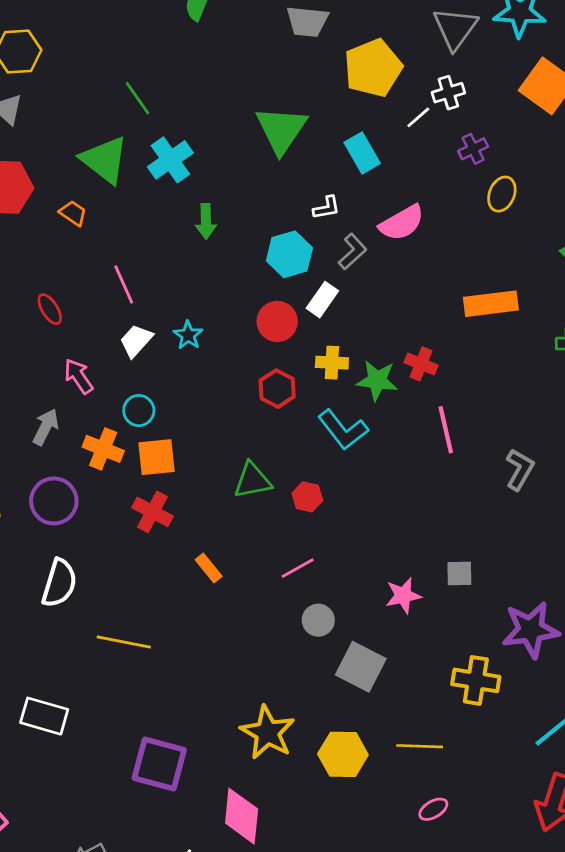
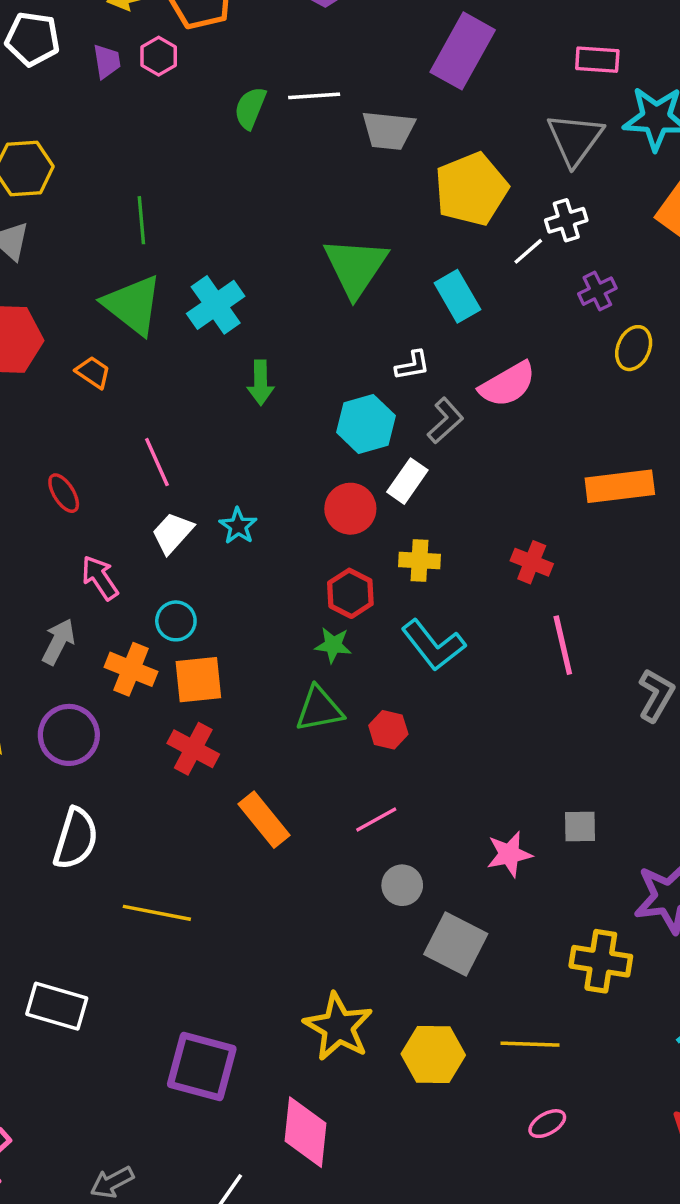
green line: (137, 98) -> (141, 220), moved, turned 30
green star: (377, 380) -> (333, 645), moved, size x0.7
orange rectangle: (209, 568) -> (264, 820), size x1.5

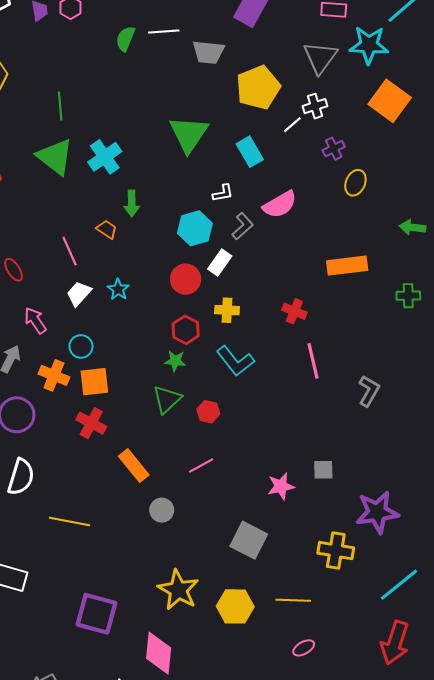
orange trapezoid: (93, 372) -> (107, 229), moved
green triangle: (319, 709) -> (167, 399), turned -32
gray circle: (402, 885) -> (162, 510), moved

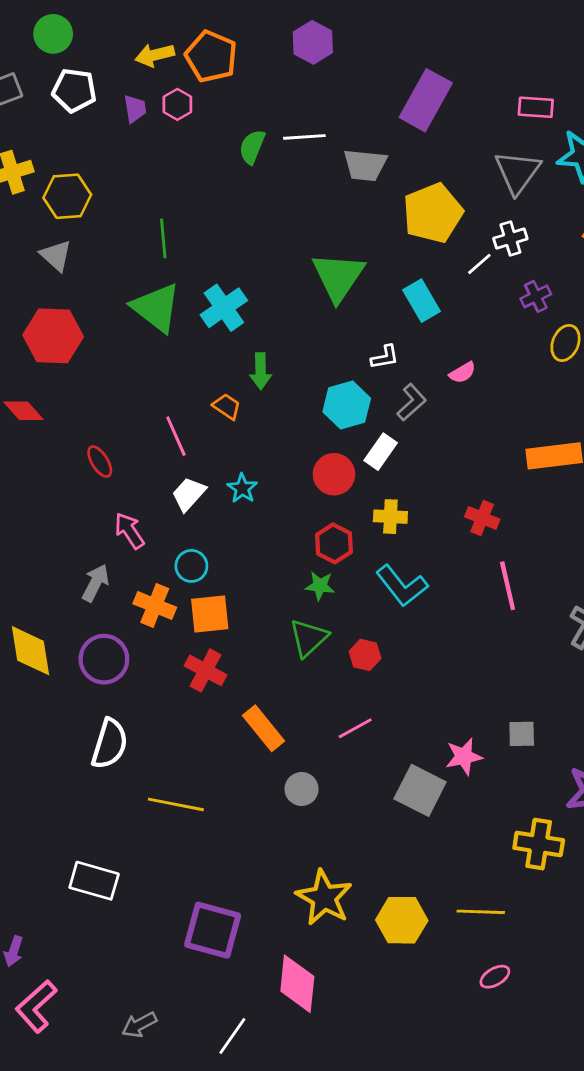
pink semicircle: (280, 204) -> (462, 373), size x0.6
gray square: (249, 540) -> (420, 790), moved

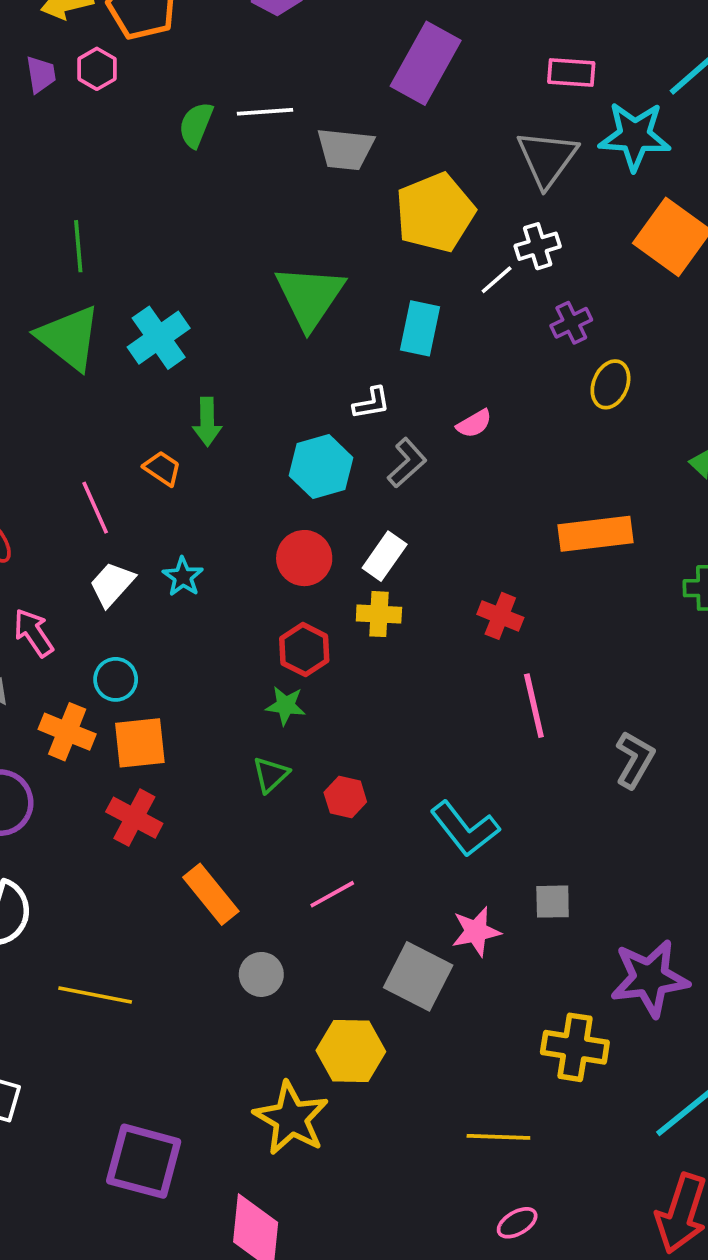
cyan rectangle: (421, 301) -> (420, 328), turned 42
white rectangle: (381, 452) -> (385, 556), moved
cyan L-shape: (402, 586) -> (465, 829), moved
green triangle: (309, 638) -> (271, 775), size x0.7
yellow hexagon: (402, 920) -> (351, 1051), moved

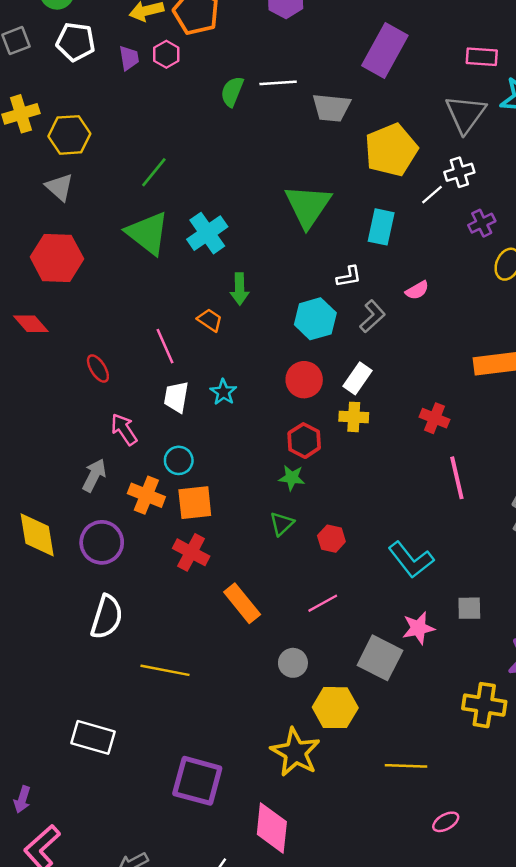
green line: (78, 246) -> (154, 172), turned 44
white trapezoid: (112, 584) -> (176, 397), turned -32
gray circle: (261, 974) -> (293, 663), moved
yellow line: (498, 1137) -> (406, 766), moved

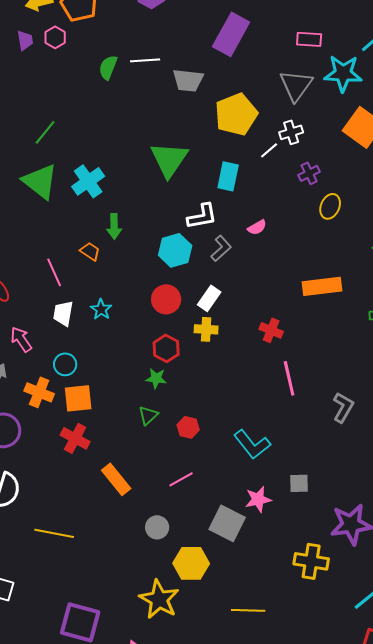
white L-shape: (349, 277) -> (202, 216), size x1.5

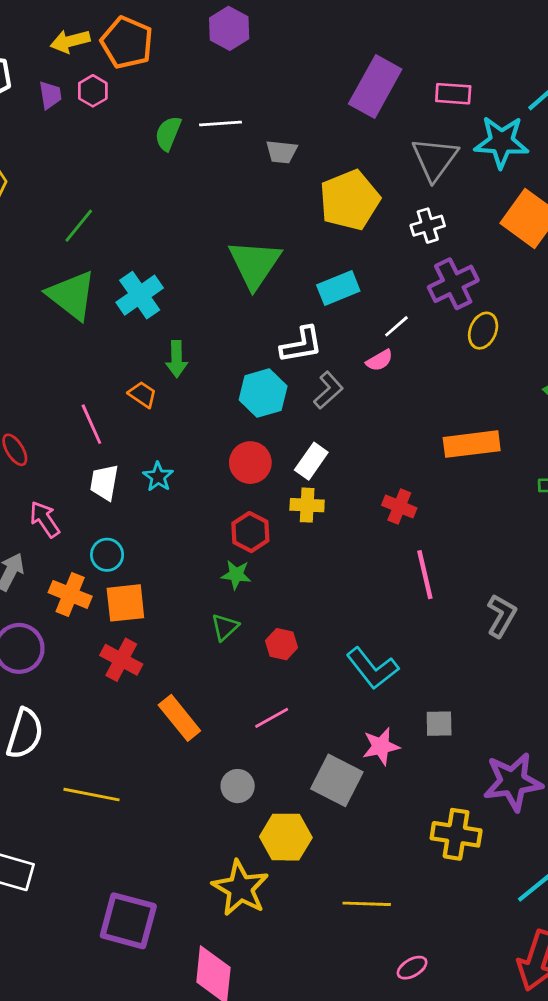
purple rectangle: (231, 34) -> (375, 87), moved
gray trapezoid: (188, 80) -> (282, 152), size x0.7
white line: (269, 150) -> (396, 326), moved
purple cross: (309, 173) -> (453, 284), size x1.6
cyan rectangle: (228, 176) -> (338, 288), turned 56

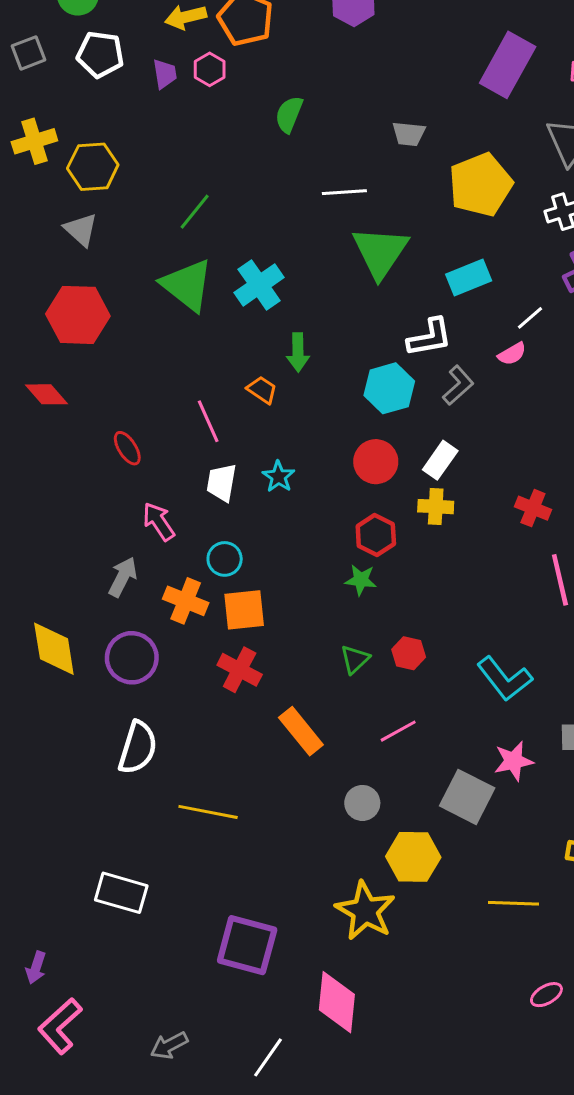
white line: (221, 123) -> (344, 192), moved
green triangle: (225, 627) -> (355, 659), moved
yellow line: (367, 904) -> (514, 903), moved

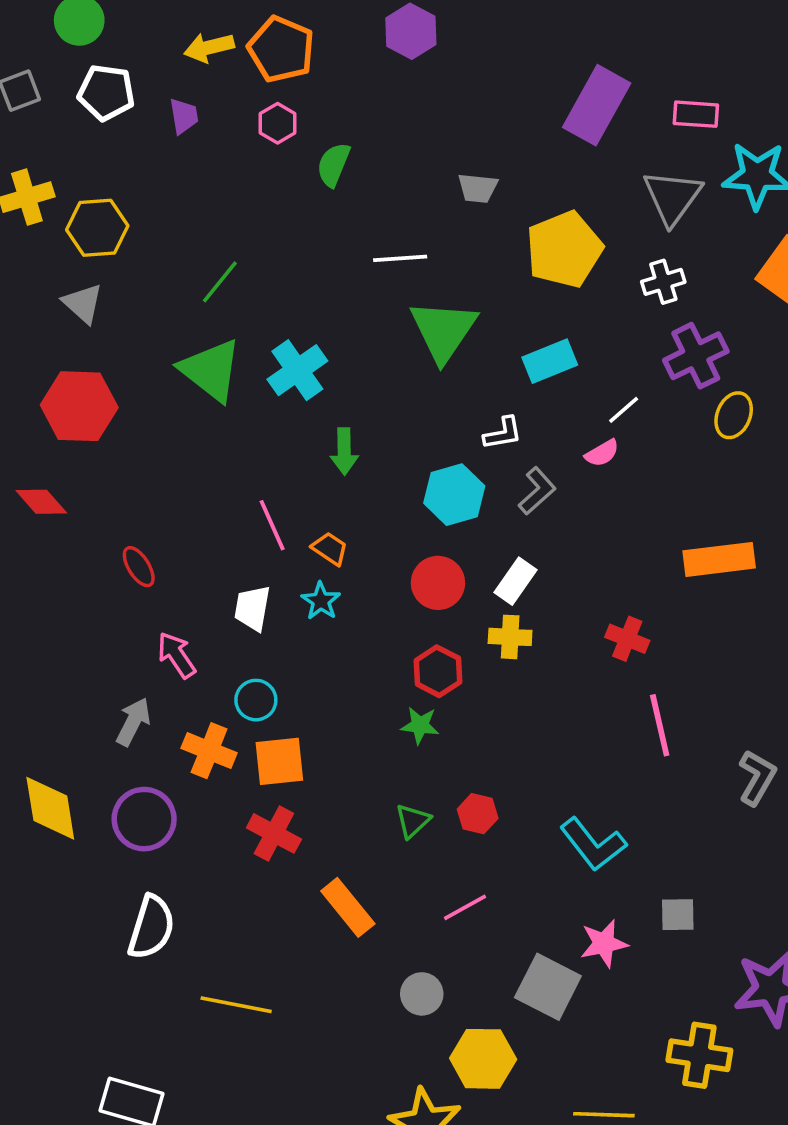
pink hexagon: (210, 69) -> (278, 123), moved
white L-shape: (430, 337) -> (503, 433), size x0.7
orange trapezoid: (262, 390) -> (330, 549), moved
pink line: (208, 421) -> (272, 525), moved

